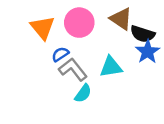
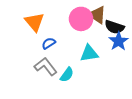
pink circle: (79, 23) -> (81, 19), moved
gray L-shape: (73, 69) -> (46, 67), moved

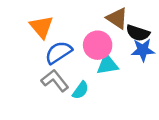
pink circle: (81, 19) -> (98, 45), moved
blue star: (119, 41) -> (143, 50), turned 30
blue semicircle: (49, 43) -> (59, 52), size x1.6

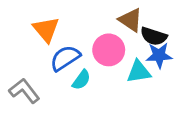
cyan triangle: (107, 65) -> (139, 72), moved
gray L-shape: (55, 81) -> (24, 91), moved
cyan semicircle: (81, 90) -> (81, 80), moved

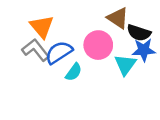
cyan triangle: (139, 72) -> (125, 65), turned -45
gray L-shape: (24, 91) -> (36, 50), moved

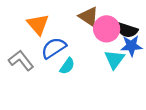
brown triangle: (118, 18) -> (89, 17), moved
pink circle: (98, 45) -> (107, 29), moved
gray L-shape: (36, 50) -> (21, 60), moved

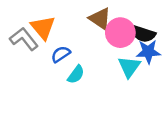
blue semicircle: (54, 48) -> (61, 54), size x0.7
gray L-shape: (21, 60) -> (24, 39), moved

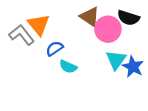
black semicircle: (143, 34) -> (128, 18), moved
blue star: (148, 52) -> (133, 67), moved, turned 30
cyan semicircle: (76, 74) -> (68, 67), turned 78

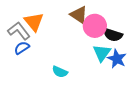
black semicircle: (128, 18) -> (113, 35), moved
blue semicircle: (54, 48) -> (22, 48), moved
cyan semicircle: (68, 67) -> (60, 72), moved

